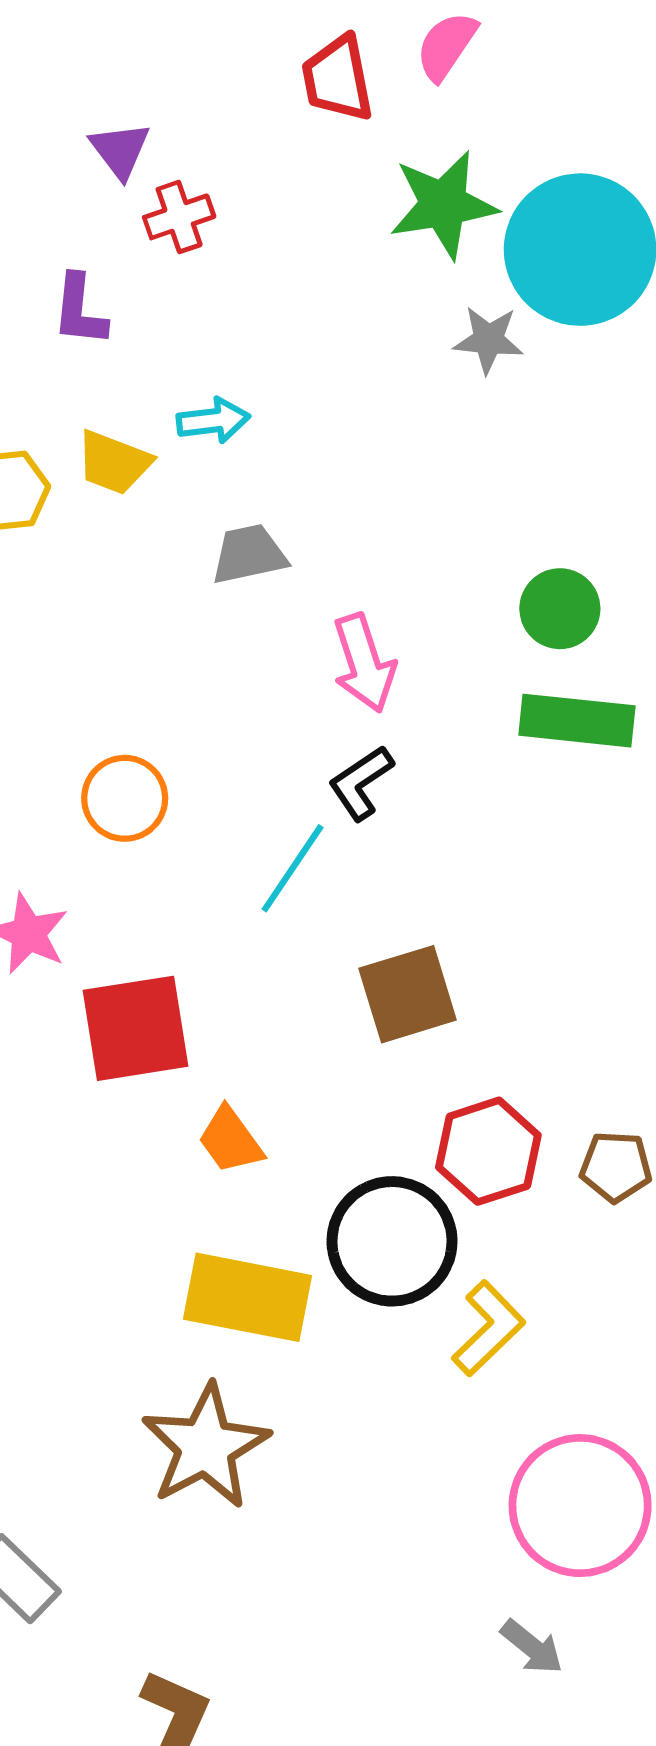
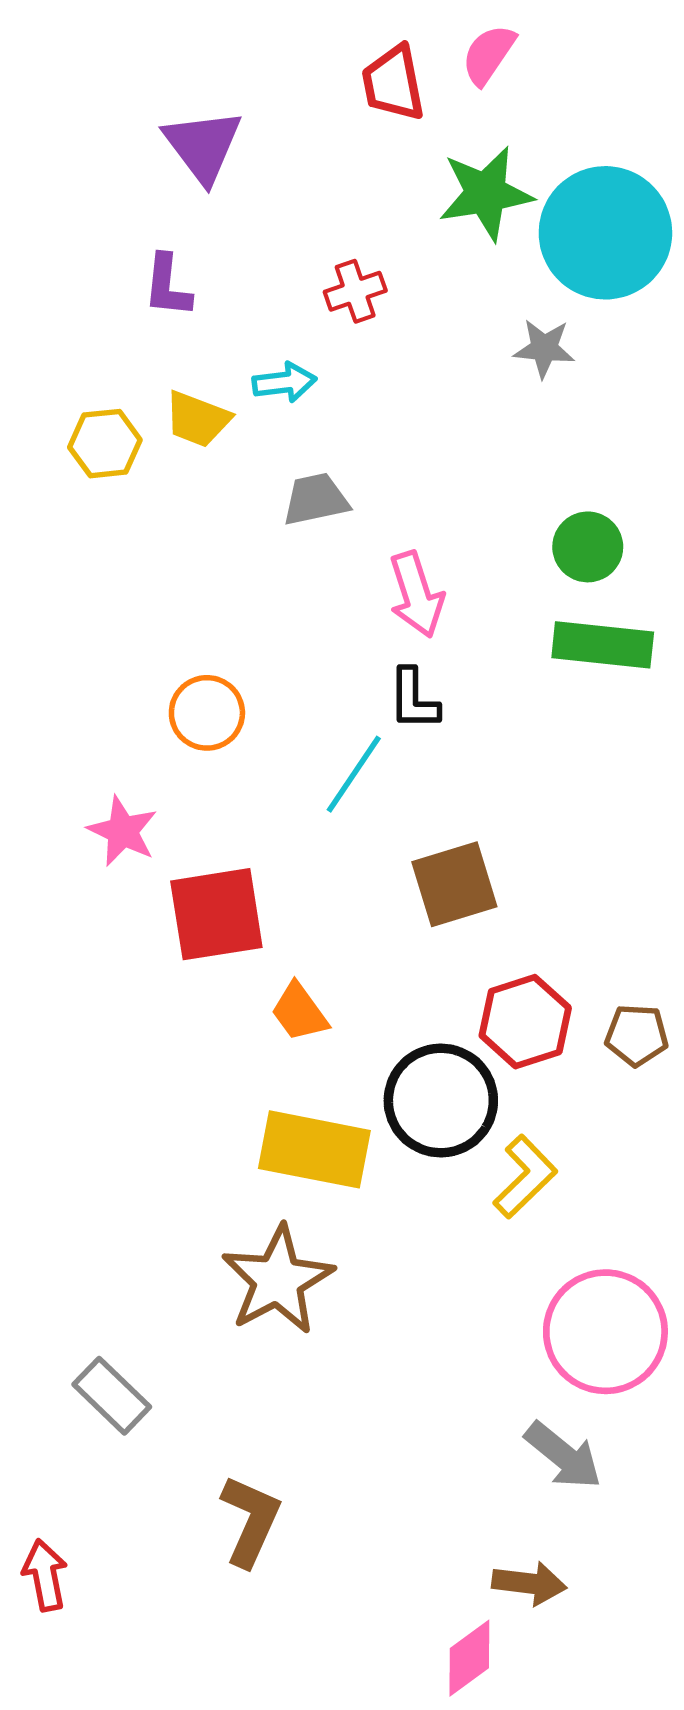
purple triangle: (120, 150) -> (203, 146), size x1.5
red cross: (179, 217) -> (355, 291), moved
gray star: (488, 340) -> (544, 348), moved
black L-shape: (361, 783) -> (414, 699), turned -56
gray arrow: (532, 1647) -> (563, 1455), size x1.4

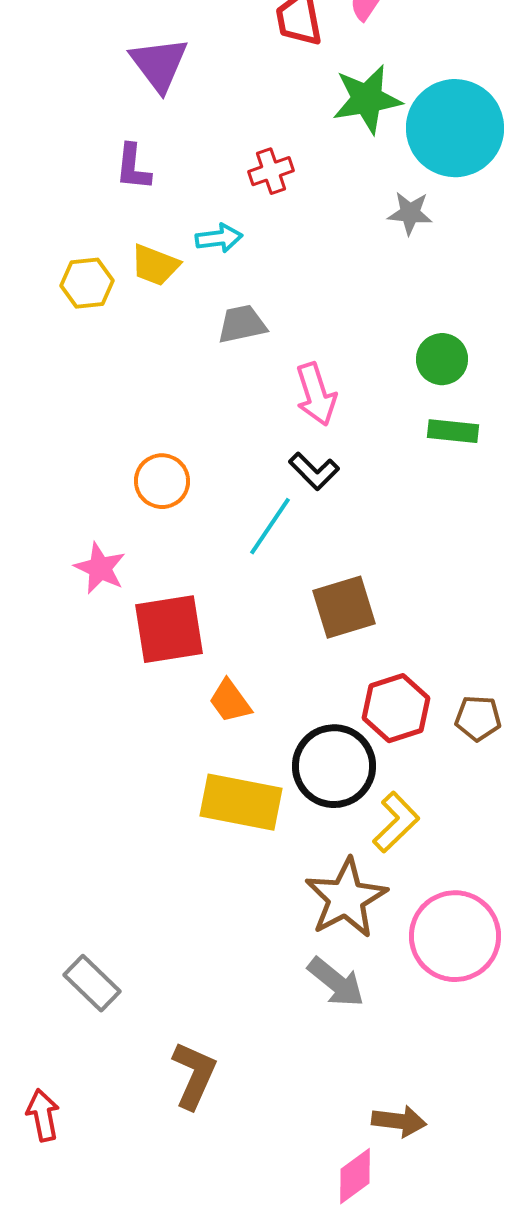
green rectangle: (603, 645) -> (453, 431), size x0.7
black L-shape: (414, 699) -> (314, 471), turned -45
brown star: (278, 1280) -> (346, 898), moved
gray arrow: (563, 1455) -> (336, 982), moved

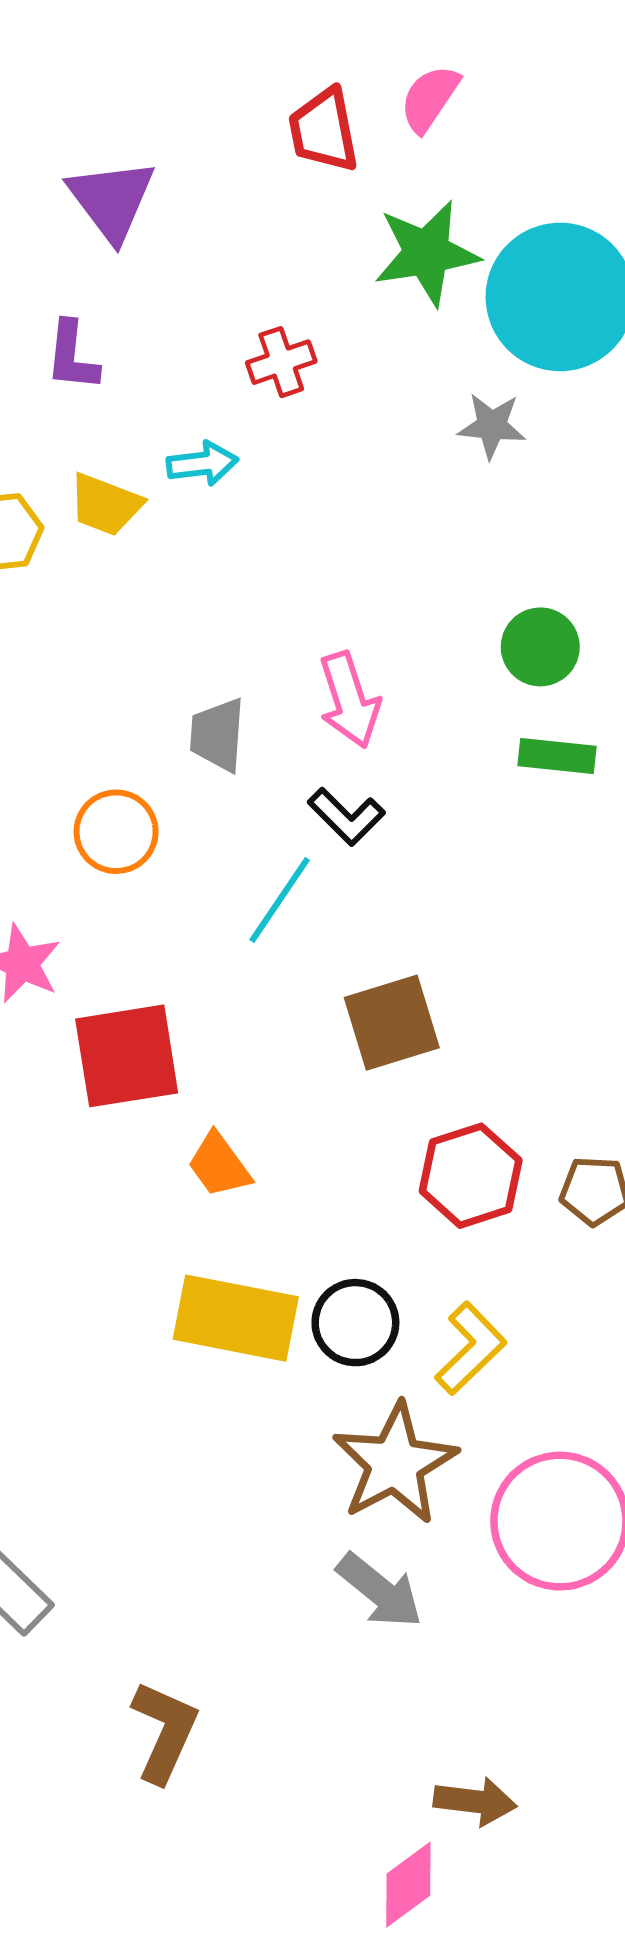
gray trapezoid: (242, 324) -> (218, 735), moved, turned -74
black circle: (334, 766) -> (355, 1323), moved, size x0.7

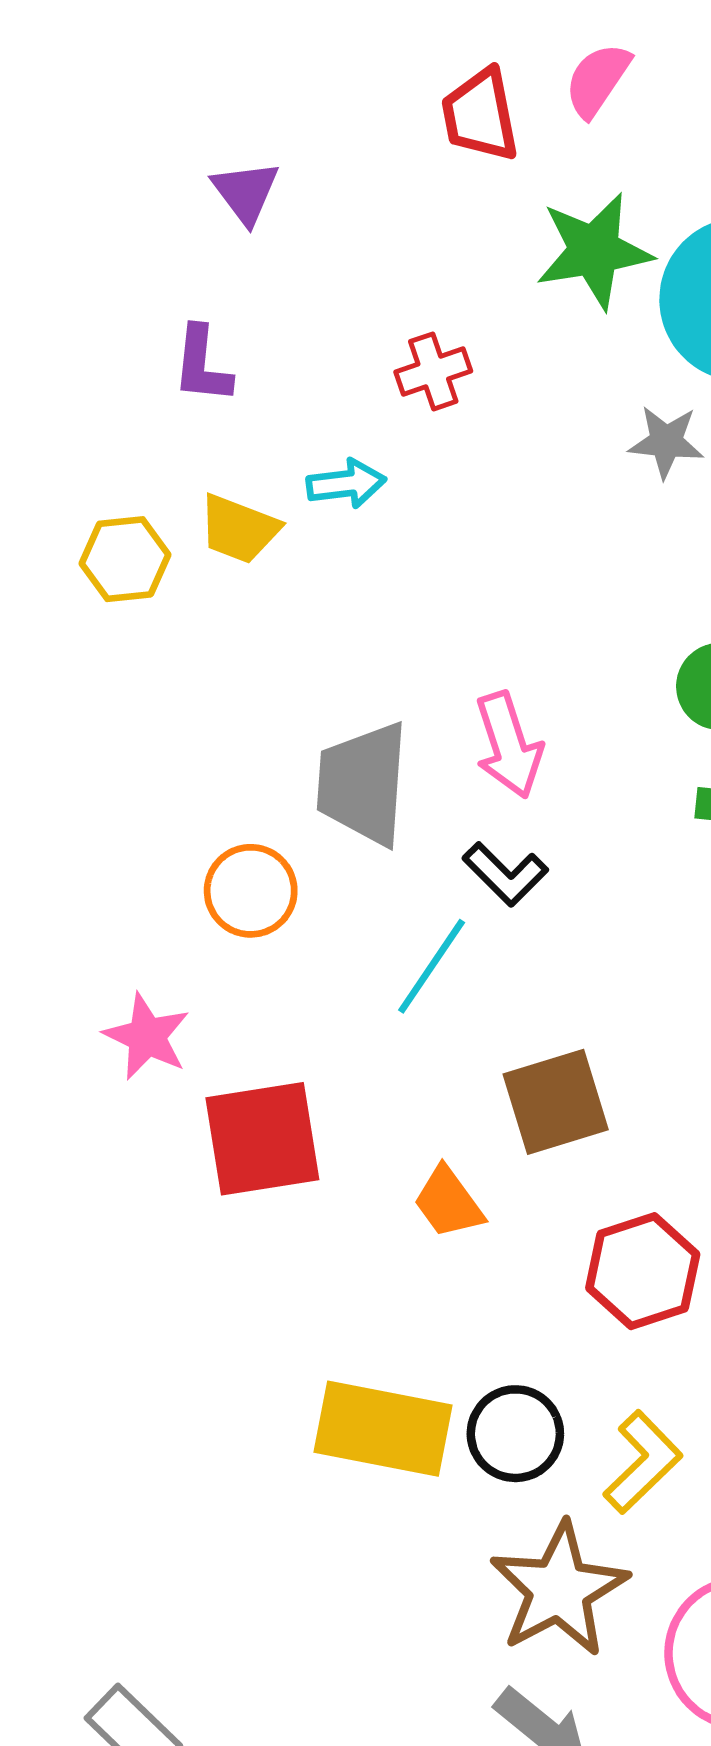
purple triangle: (112, 200) -> (246, 192), size x0.7
gray trapezoid: (218, 735) -> (363, 784), size x1.5
orange trapezoid: (219, 1165) -> (448, 1202), moved

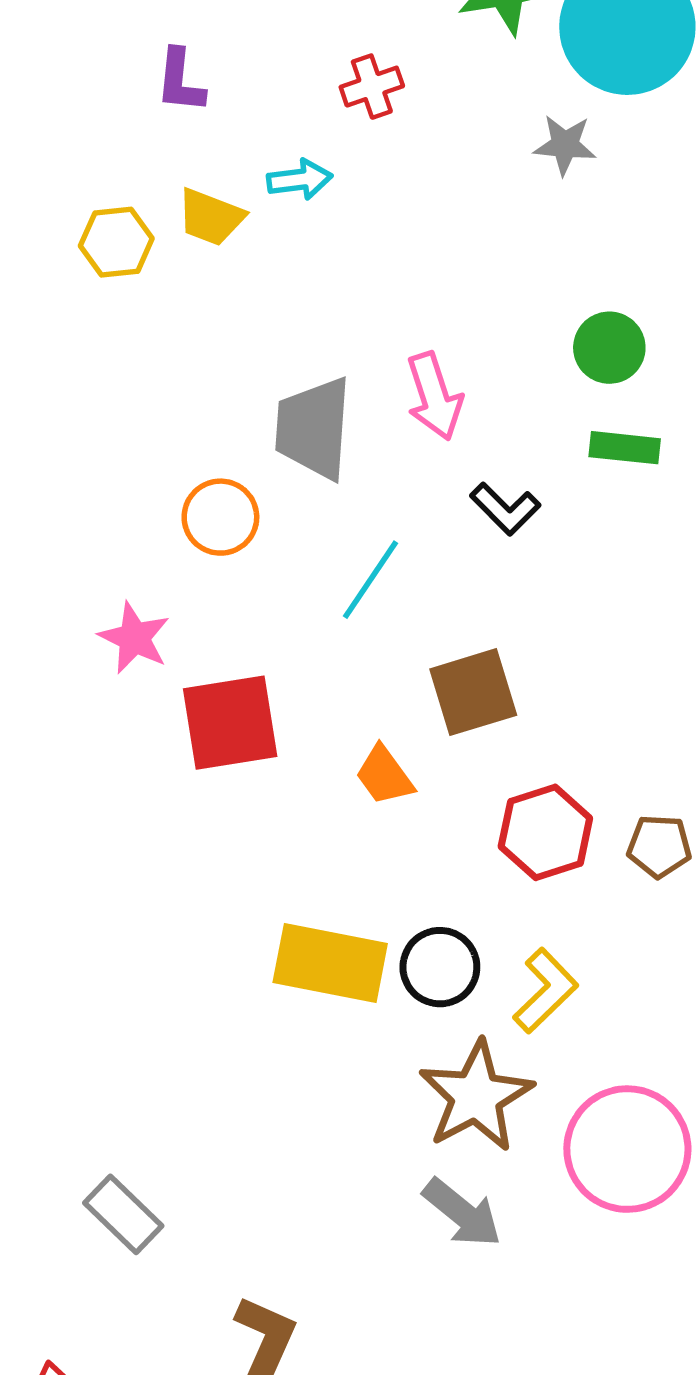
black L-shape: (505, 874) -> (505, 509), moved

